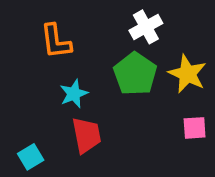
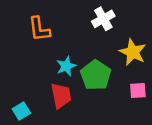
green pentagon: (135, 74) -> (96, 75), moved
cyan star: (74, 94) -> (66, 66), moved

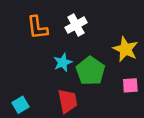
white cross: (103, 19) -> (76, 25), moved
red trapezoid: (61, 96) -> (68, 101), moved

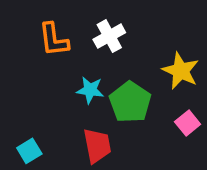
cyan star: (63, 62) -> (90, 90), turned 30
pink square: (130, 85) -> (188, 123), turned -35

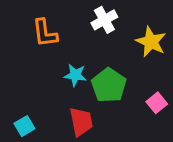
white cross: (109, 36) -> (104, 20), moved
yellow star: (181, 71) -> (151, 42), moved

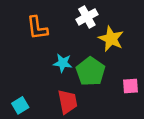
yellow star: (151, 42) -> (111, 39), moved
pink square: (157, 103) -> (131, 86), turned 35

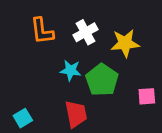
white cross: (87, 17) -> (86, 32), moved
yellow star: (111, 39) -> (125, 43), turned -30

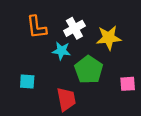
cyan star: (71, 70) -> (61, 51), moved
cyan square: (23, 118) -> (27, 81), moved, turned 35

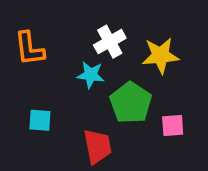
orange L-shape: (37, 27) -> (29, 49), moved
pink square: (128, 84) -> (173, 125), moved

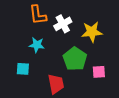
orange L-shape: (29, 49) -> (38, 15), moved
cyan star: (91, 75) -> (37, 45), moved

